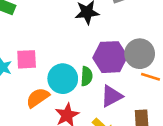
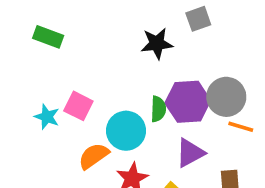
pink square: (27, 59) -> (78, 106), turned 30
green semicircle: (87, 76) -> (158, 109), moved

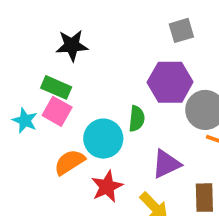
green rectangle: (48, 37) -> (56, 87), moved
black star: (157, 43) -> (72, 45), moved
purple hexagon: (188, 102) -> (170, 82), moved

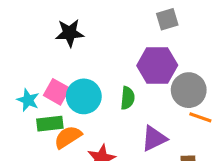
green rectangle: (56, 87) -> (50, 124), moved, turned -30
cyan circle: (103, 139) -> (84, 96), moved

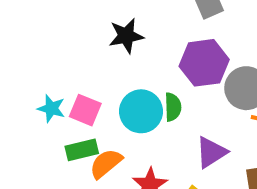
black star: (70, 33) -> (126, 36), moved
cyan circle: (84, 96) -> (141, 111), moved
cyan star: (28, 100) -> (51, 108), moved

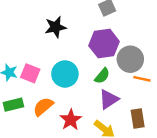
green semicircle: (173, 107) -> (102, 76), moved, turned 42
green rectangle: (82, 150) -> (13, 105), moved

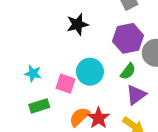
pink square: (30, 73) -> (65, 84), moved
orange semicircle: (43, 107) -> (79, 117), moved

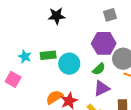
black star: (78, 24) -> (57, 16), moved
pink square: (65, 84) -> (13, 79), moved
green rectangle: (39, 106) -> (48, 55), moved

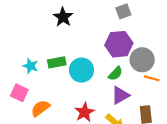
black star: (57, 16) -> (63, 17), turned -30
orange semicircle: (54, 97) -> (40, 108), moved

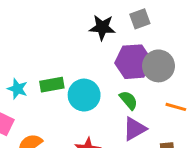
black star: (63, 17) -> (102, 27), moved, turned -30
gray circle: (142, 60) -> (158, 66), moved
green semicircle: (115, 74) -> (129, 100), turned -84

